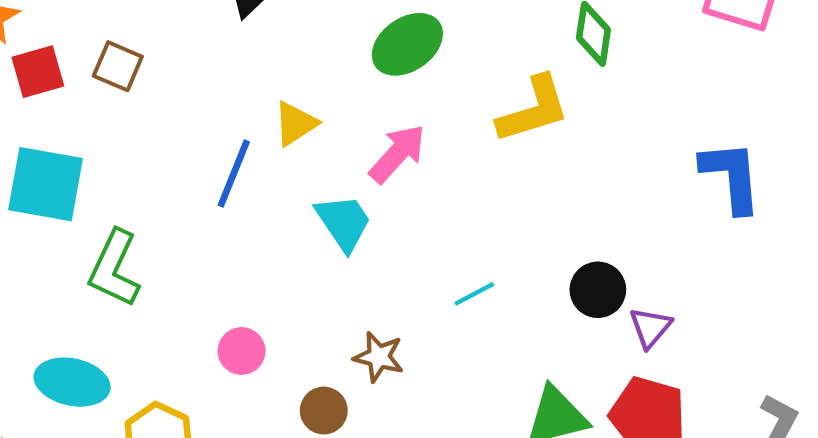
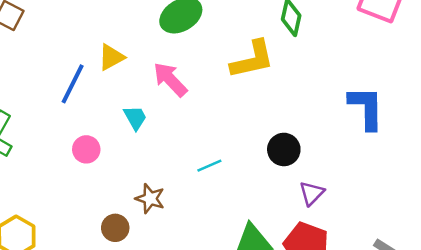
pink arrow: (397, 154) -> (170, 79), turned -90
cyan trapezoid: (344, 222) -> (135, 118), size x0.7
black circle: (598, 290) -> (284, 149), moved
pink circle: (242, 351) -> (86, 149), moved

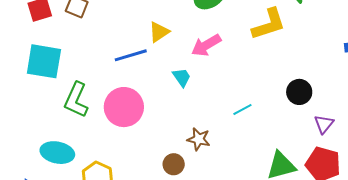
pink arrow: (170, 79) -> (206, 45), turned -72
blue line: (73, 84) -> (131, 55), turned 52
pink circle: (86, 149) -> (124, 107), moved, size x1.8

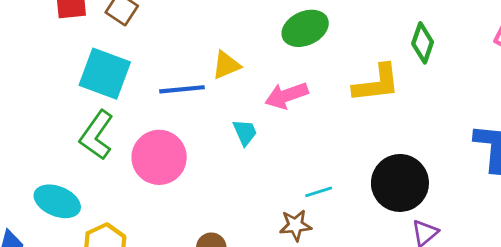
cyan square: (44, 61) -> (105, 74), moved
black circle: (299, 92) -> (400, 183), size x1.6
brown star: (199, 139) -> (295, 225), moved, turned -30

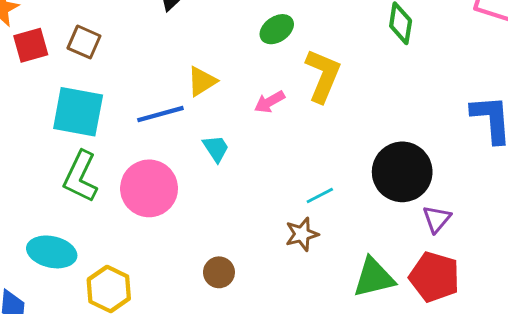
green ellipse: (305, 28) -> (277, 29), size x0.7
yellow L-shape: (376, 83) -> (323, 76), moved, turned -51
pink arrow: (287, 95) -> (270, 102), size x0.7
cyan trapezoid: (245, 132) -> (216, 148), moved

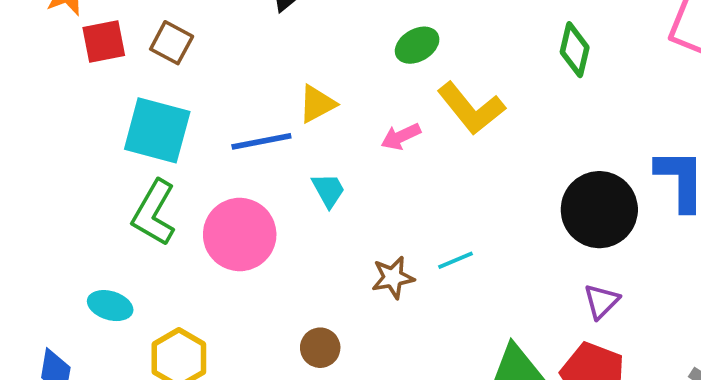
yellow L-shape: (323, 76) -> (471, 108), turned 114
black circle: (402, 172) -> (599, 210), moved
brown star: (302, 234) -> (393, 277), moved
cyan ellipse: (52, 252) -> (110, 306), size x0.7

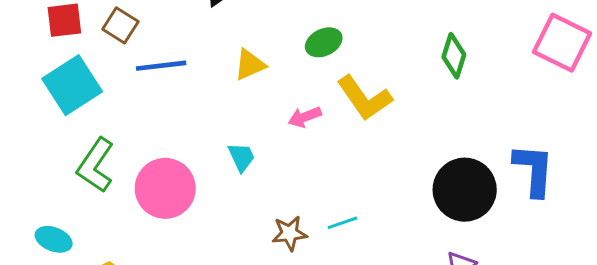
yellow triangle: (317, 104) -> (250, 65), moved
cyan square: (157, 130) -> (72, 85), moved, turned 38
blue line: (261, 141) -> (161, 66), moved

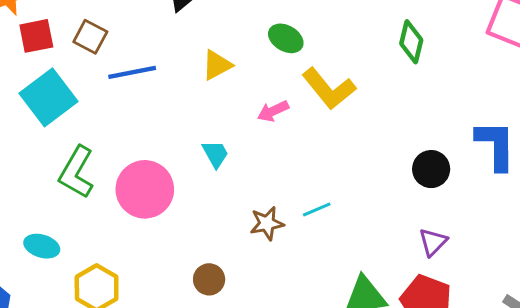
green ellipse: (324, 42) -> (286, 38), turned 60
black circle: (465, 190) -> (431, 169), size x0.6

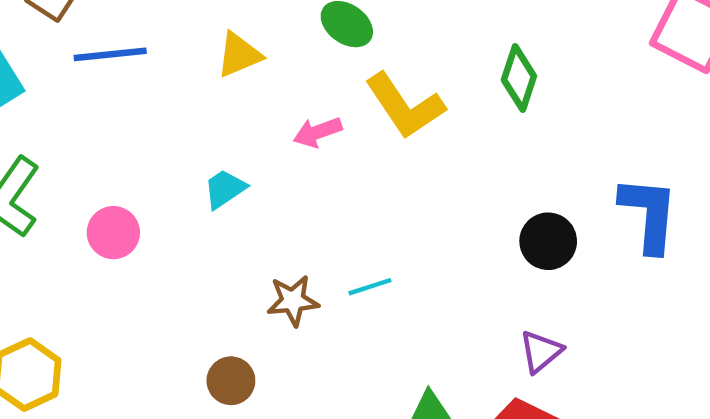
green diamond: (411, 42) -> (519, 78), moved
cyan trapezoid: (215, 154) -> (225, 189), turned -100
pink circle: (145, 189) -> (113, 233), size x0.6
brown circle: (209, 279) -> (231, 381), moved

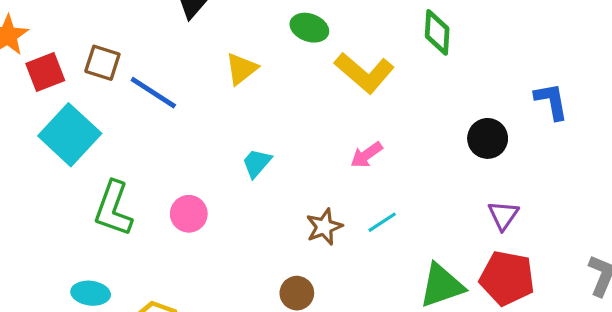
blue line: (110, 54) -> (153, 93), turned 54
pink arrow: (318, 132) -> (366, 155), moved
blue L-shape: (649, 214) -> (551, 101), size x0.7
cyan line: (370, 287) -> (382, 222), moved

